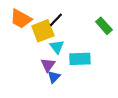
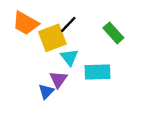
green rectangle: (104, 26) -> (113, 33), moved
blue triangle: (54, 77) -> (46, 92), moved

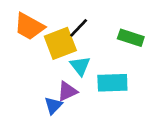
green rectangle: (113, 33) -> (131, 38), turned -30
purple triangle: (58, 79) -> (67, 91), turned 30

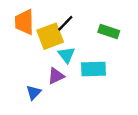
orange trapezoid: (29, 26) -> (24, 22), turned 60
blue triangle: (53, 105) -> (34, 92), moved

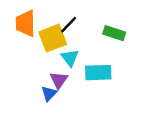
purple triangle: (56, 76) -> (59, 80), turned -30
blue triangle: (34, 92) -> (49, 94), moved

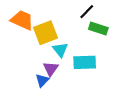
orange trapezoid: (26, 23) -> (22, 20), turned 115
black line: (69, 25) -> (87, 12), moved

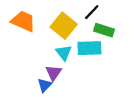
yellow square: (45, 33) -> (64, 26), moved, turned -30
cyan rectangle: (85, 62) -> (89, 48), moved

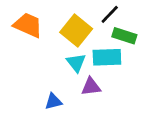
purple triangle: (54, 73) -> (91, 87), moved, turned 48
blue triangle: (45, 85) -> (53, 101), turned 32

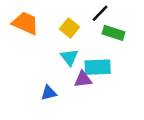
yellow square: (76, 30) -> (69, 28), size x0.7
cyan rectangle: (107, 57) -> (98, 67), moved

